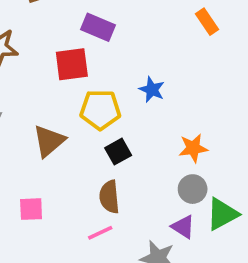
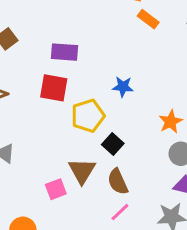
red square: (72, 64) -> (54, 88), turned 36
brown triangle: (49, 141) -> (82, 171), moved
pink square: (31, 209) -> (56, 189), moved

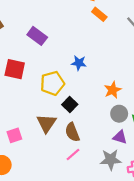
purple rectangle: (64, 52) -> (37, 36), turned 30
red square: (54, 88) -> (15, 69), moved
pink square: (56, 189) -> (14, 135), moved

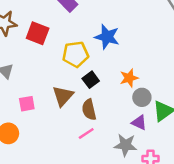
blue star: (79, 63) -> (107, 37), size x1.5
orange star: (113, 90) -> (129, 78), moved

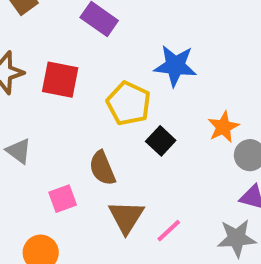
yellow pentagon: (76, 54) -> (129, 103), turned -30
brown triangle: (63, 96) -> (126, 217), moved
brown semicircle: (89, 110) -> (102, 168), moved

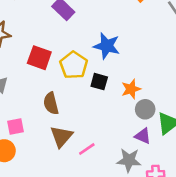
red square: (60, 80) -> (39, 58), moved
black square: (161, 141) -> (99, 82), moved, turned -36
pink square: (63, 199) -> (16, 126), moved

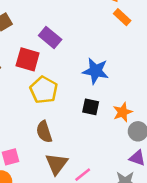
red square: (39, 58) -> (28, 59), moved
yellow pentagon: (74, 65) -> (44, 90), moved

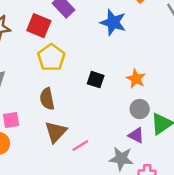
blue star: (96, 71) -> (113, 22), moved
orange star: (123, 112) -> (136, 79), moved, turned -30

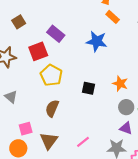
red square: (39, 26) -> (38, 51), turned -36
brown semicircle: (47, 99) -> (52, 108), turned 42
brown triangle: (56, 132) -> (49, 141), moved

